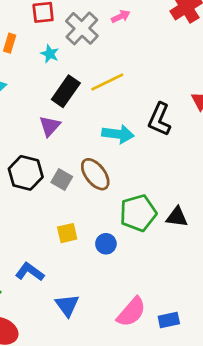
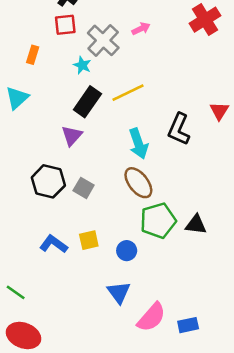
cyan star: (50, 54) -> (82, 65), moved
cyan arrow: (118, 134) -> (138, 144), turned 64
brown ellipse: (95, 174) -> (138, 183), moved
blue L-shape: (30, 272) -> (54, 244), moved
blue triangle: (67, 305) -> (119, 292), moved

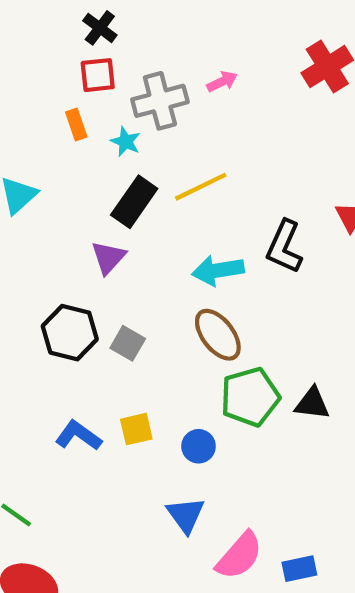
gray cross: (103, 40) -> (160, 101), turned 32
orange rectangle: (33, 55) -> (76, 124), moved, turned -36
cyan arrow: (138, 144) -> (218, 270), turned 100

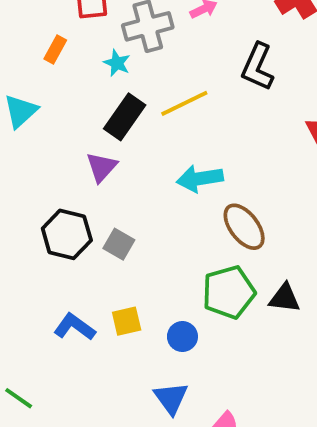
orange rectangle: (76, 124) -> (55, 49), moved, turned 48
black L-shape: (284, 247) -> (258, 67), moved
brown ellipse: (218, 335) -> (244, 227), moved

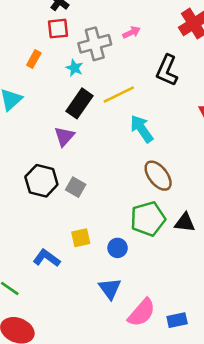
cyan arrow: (200, 179) -> (142, 129), moved, turned 64
blue L-shape: (75, 327) -> (47, 258), moved

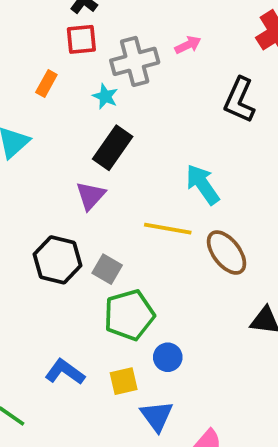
yellow line: (119, 95) -> (168, 229), moved, turned 36
green pentagon: (148, 219) -> (129, 315), moved
yellow square: (81, 238) -> (124, 381), moved

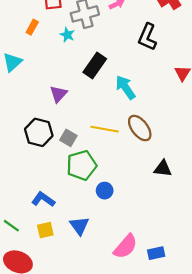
black rectangle: (113, 148) -> (95, 65), moved
yellow line: (168, 229) -> (105, 129), moved
yellow square: (124, 381) -> (45, 230), moved
blue triangle: (157, 416) -> (79, 226), moved

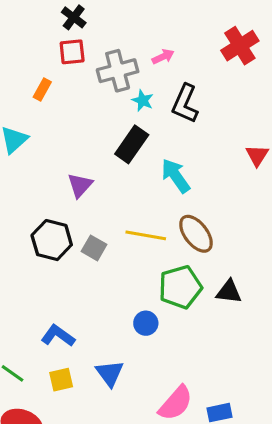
cyan star: (67, 35) -> (143, 100), moved
black L-shape: (147, 37) -> (185, 104), moved
green pentagon: (82, 165) -> (180, 287), moved

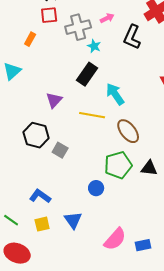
black L-shape: (185, 104) -> (132, 37), moved
yellow line: (146, 235) -> (92, 115), moved
gray square: (94, 248) -> (60, 150), moved

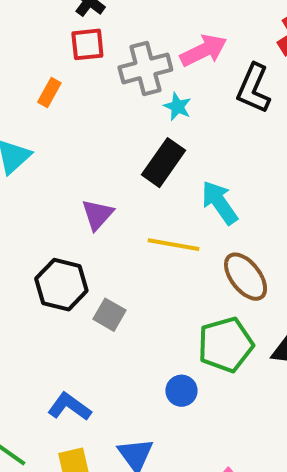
pink arrow: (107, 18) -> (204, 50), size x1.6

